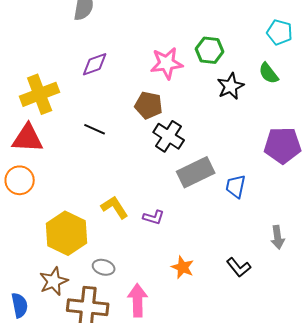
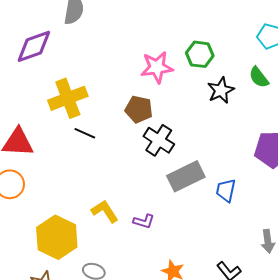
purple diamond: (95, 64) -> (34, 46), moved, size x1.4
yellow cross: (40, 94) -> (68, 98), moved

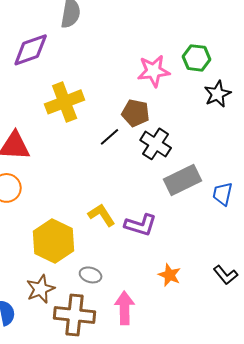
black line: (85, 133) -> (110, 137), moved, turned -65
purple L-shape: (144, 221) -> (141, 225), size x1.5

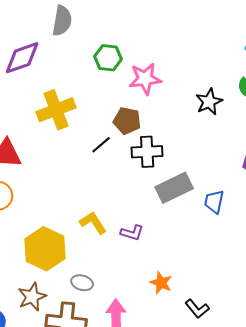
green hexagon: (197, 58) -> (108, 58), moved
black cross: (156, 144) -> (147, 152), turned -36
purple L-shape: (141, 225) -> (132, 233), size x0.7
black L-shape: (226, 275) -> (197, 309), moved

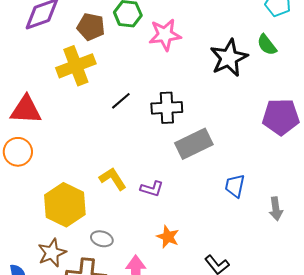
black star: (209, 102) -> (229, 58), size x1.4
brown pentagon: (127, 121) -> (91, 27), moved
blue trapezoid: (214, 202) -> (235, 186), moved
orange star: (161, 283) -> (168, 237), moved

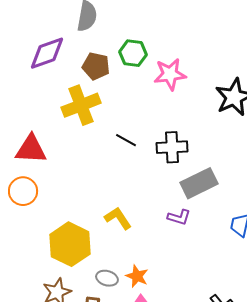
black line: (121, 101) -> (126, 140), turned 70
purple L-shape: (152, 189) -> (179, 217), moved
orange star: (168, 237) -> (137, 276), moved

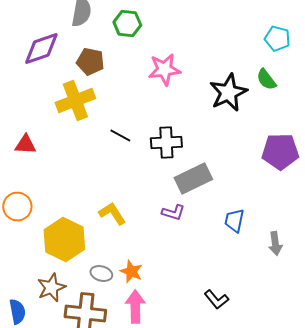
green hexagon: (133, 53) -> (127, 24), moved
red triangle: (31, 149) -> (25, 144), size x0.7
orange circle: (23, 191) -> (17, 206), moved

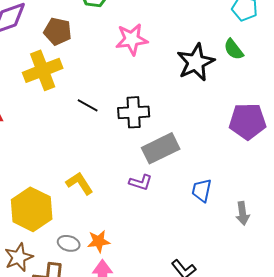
orange star: (131, 272) -> (99, 241), turned -30

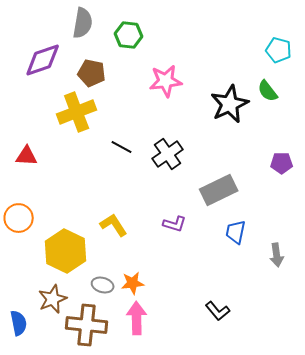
black cross: (134, 112) -> (168, 154), turned -32
purple pentagon: (248, 121) -> (282, 163), size x0.6
gray rectangle: (161, 148) -> (219, 190), moved

